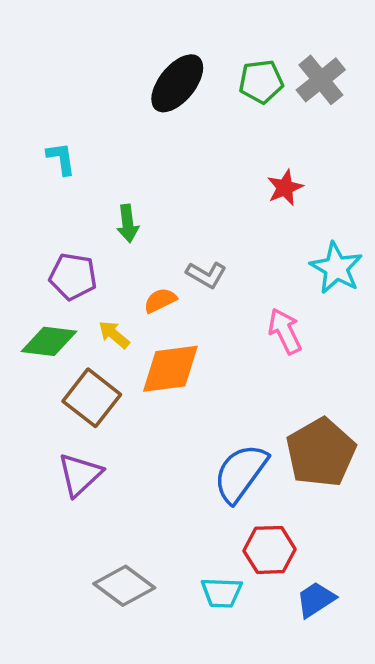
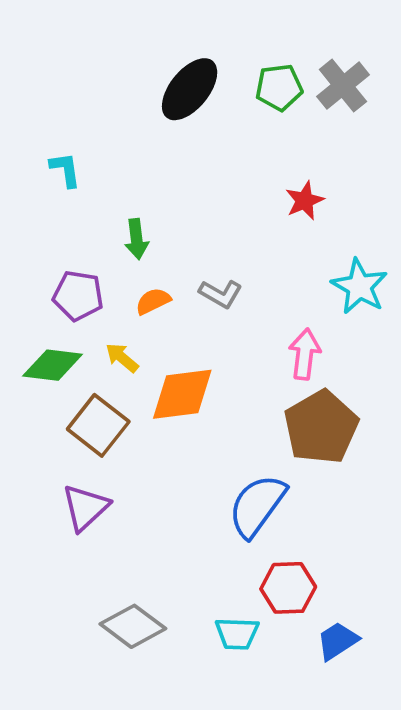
orange semicircle: (160, 300) -> (153, 301), moved
pink arrow: (285, 331) -> (305, 354), turned 33
brown pentagon: (321, 452) -> (321, 427), moved

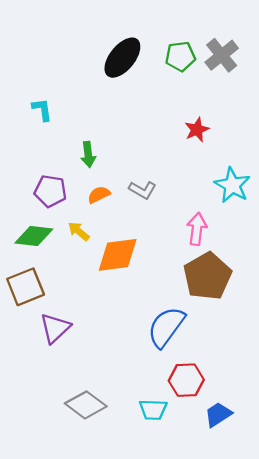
brown square: (98, 425) -> (26, 287), moved, turned 30

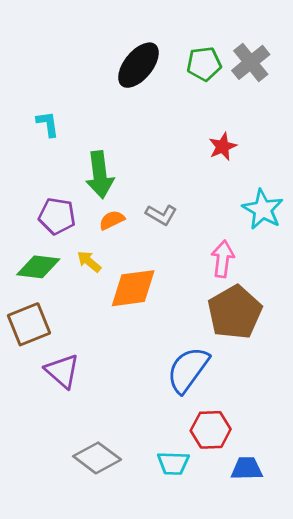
green arrow: (88, 154) -> (100, 175), size x1.6
purple triangle: (55, 328) -> (62, 371), turned -36
blue trapezoid: (218, 414) -> (247, 469), turned 32

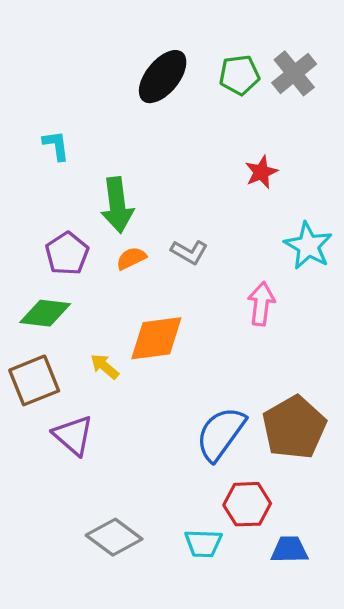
purple pentagon: (57, 216) -> (67, 254), turned 30
yellow arrow: (89, 262) -> (105, 366), moved
brown pentagon: (235, 312) -> (294, 427), moved

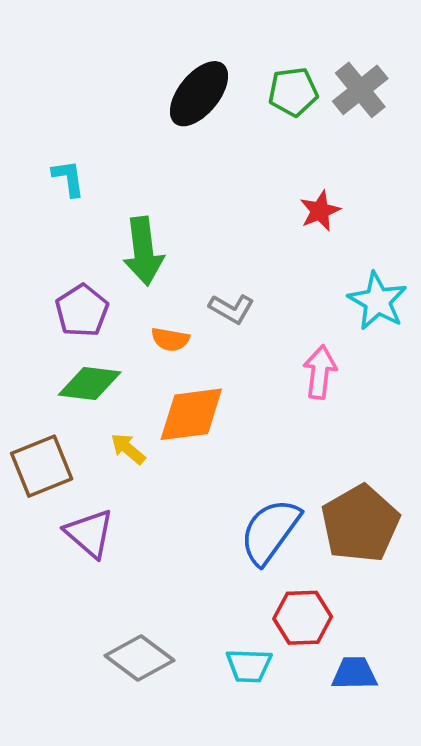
orange semicircle: (131, 258) -> (170, 339), moved, turned -144
green diamond: (45, 313) -> (90, 384), moved

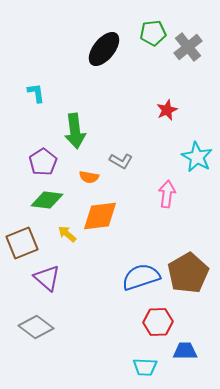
green pentagon: (293, 92) -> (153, 33), moved
blue semicircle: (270, 531) -> (141, 277), turned 36
gray diamond: (139, 658) -> (36, 327), moved
cyan trapezoid: (249, 666) -> (145, 367), moved

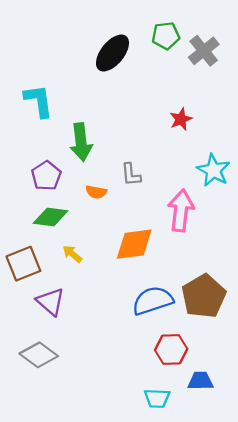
cyan L-shape: (36, 93) -> (39, 101), size x1.6
gray L-shape: (121, 161) -> (131, 175), turned 55
pink arrow: (167, 194) -> (181, 210), size x1.4
orange diamond: (100, 216) -> (134, 244), moved

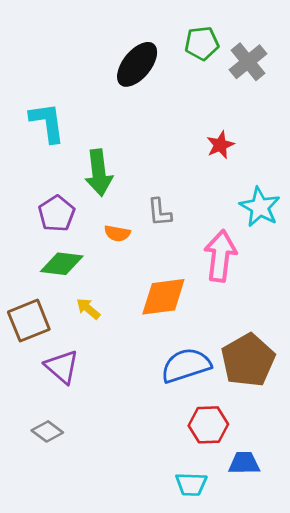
gray diamond: (39, 355) -> (47, 431), size x0.7

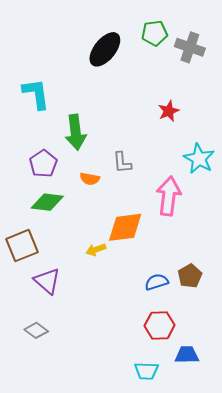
gray cross: (248, 62) -> (190, 47), turned -32
yellow arrow: (88, 309) -> (96, 250), moved, turned -60
brown pentagon: (248, 360) -> (190, 276), size x0.6
blue semicircle: (186, 365) -> (157, 282), moved, size x0.6

